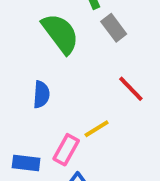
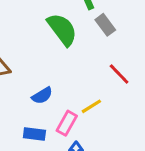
blue semicircle: (41, 94) -> (42, 96), moved, turned 55

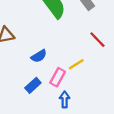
blue rectangle: (34, 134) -> (33, 85), turned -49

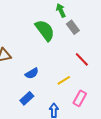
pink rectangle: (58, 77) -> (80, 98), moved

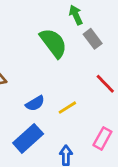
yellow line: (64, 80) -> (67, 108), moved
blue rectangle: (27, 98) -> (28, 138), size x1.5

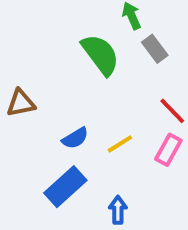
pink rectangle: (102, 138) -> (168, 150), moved

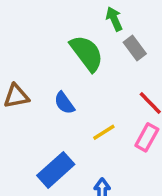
blue semicircle: (75, 138) -> (64, 103), moved, turned 85

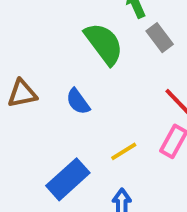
yellow line: (104, 132) -> (124, 151), moved

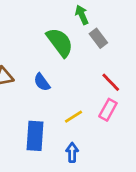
blue rectangle: (68, 179) -> (35, 136), turned -44

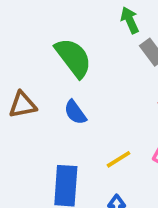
green semicircle: (60, 42) -> (73, 58), moved

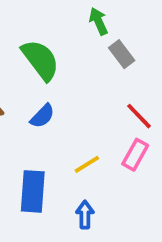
blue semicircle: (75, 112) -> (42, 116), turned -100

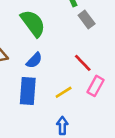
red line: (139, 116) -> (83, 63), moved
blue rectangle: (33, 191) -> (28, 91), moved

